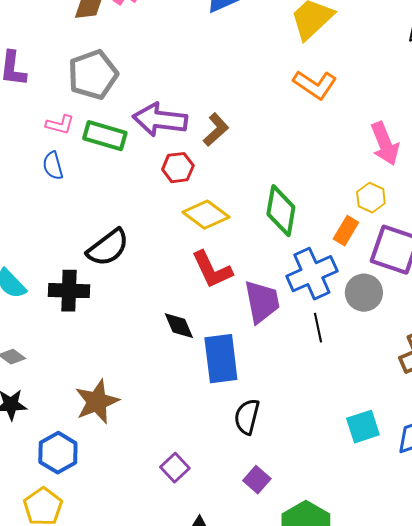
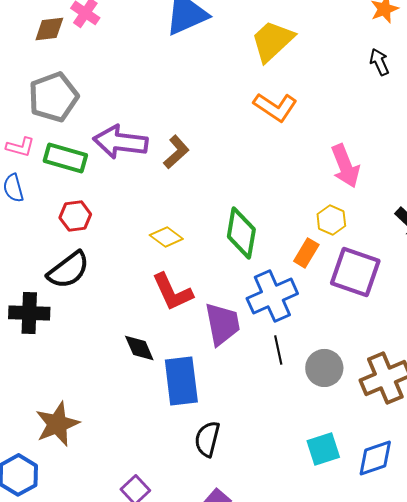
red hexagon: (178, 168) -> (75, 216), moved
yellow diamond: (206, 215) -> (166, 237), size x0.7
gray circle: (364, 293) -> (324, 368), moved

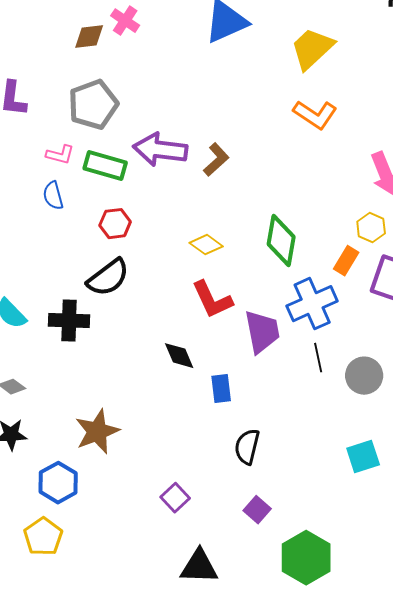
blue rectangle: (181, 381) -> (221, 389), size x0.6

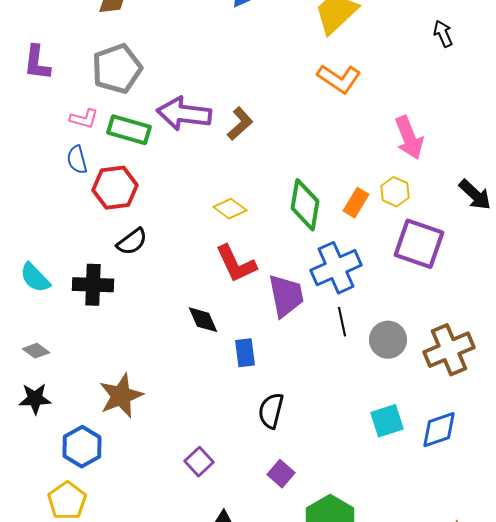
red hexagon: (115, 224) -> (115, 188), moved, size x1.4
orange rectangle: (346, 261) -> (356, 203), moved
black semicircle: (108, 278) -> (132, 242), size x0.7

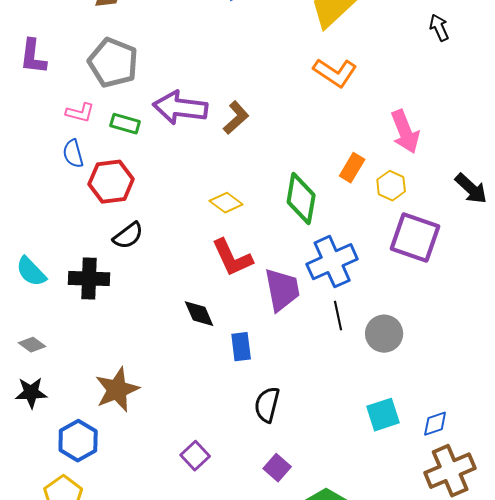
gray pentagon: (117, 69) -> (113, 63), turned -30
green rectangle: (129, 130) -> (125, 124), size x0.7
orange rectangle: (356, 203) -> (352, 168), moved
brown cross: (449, 350) -> (450, 471), moved
blue diamond: (439, 430) -> (435, 424), size x0.7

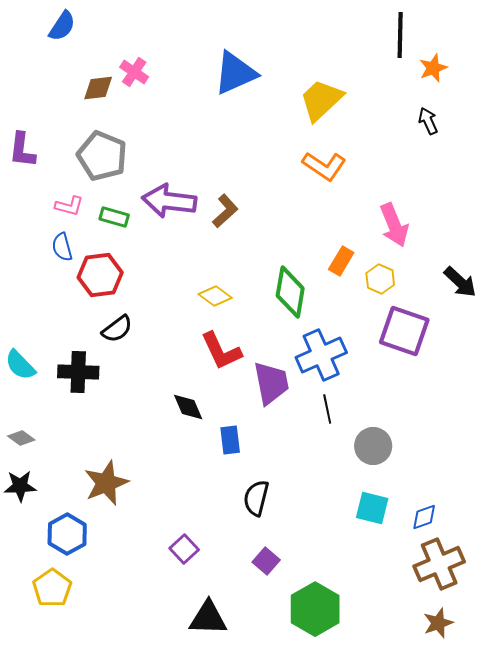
gray circle: (384, 334) -> (373, 446), moved
cyan square: (383, 415) -> (372, 508), turned 32

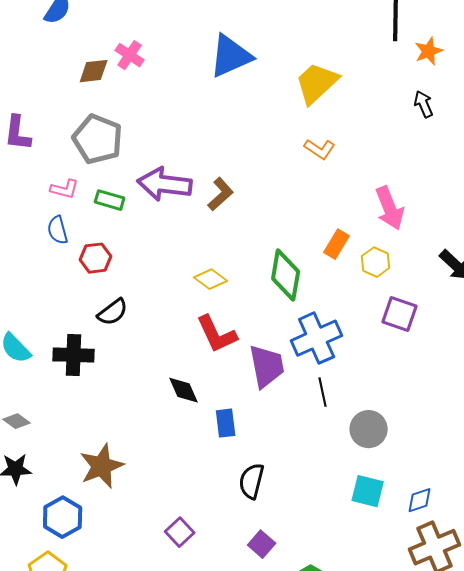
orange L-shape: (324, 166) -> (320, 149), size x0.7
red hexagon: (100, 275) -> (96, 258), size x0.7
purple square: (404, 331) -> (400, 314), size x0.7

